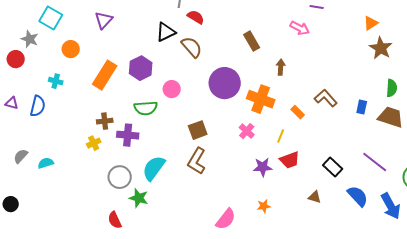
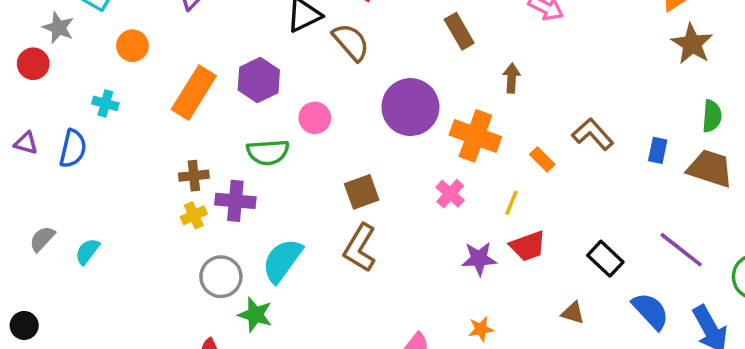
yellow cross: (94, 143) -> (194, 215), moved
cyan semicircle: (46, 163) -> (87, 251), turned -35

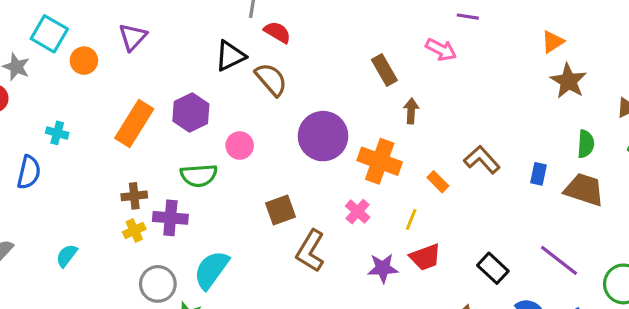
brown rectangle: (459, 31) -> (384, 70), moved
orange circle: (132, 46) -> (84, 61), moved
brown L-shape: (360, 248) -> (310, 251), moved
cyan semicircle: (87, 251) -> (67, 256), moved

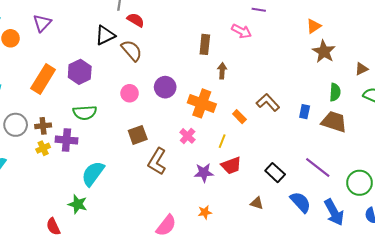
brown rectangle: (384, 70) -> (205, 44), turned 36
purple circle: (323, 136) -> (165, 87), size x0.7
pink circle: (240, 146) -> (130, 93), moved
gray circle: (158, 284) -> (16, 125), moved

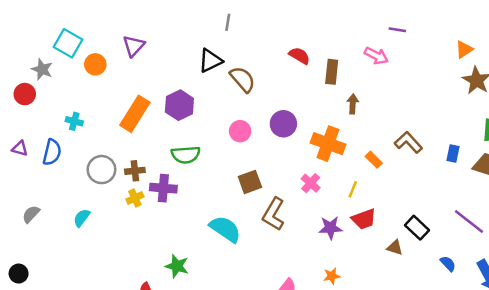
red semicircle: (136, 20) -> (299, 56), moved
cyan semicircle: (93, 174) -> (225, 229), moved, turned 88
blue semicircle: (300, 202) -> (448, 264), size x0.6
brown triangle: (257, 203) -> (395, 248), moved

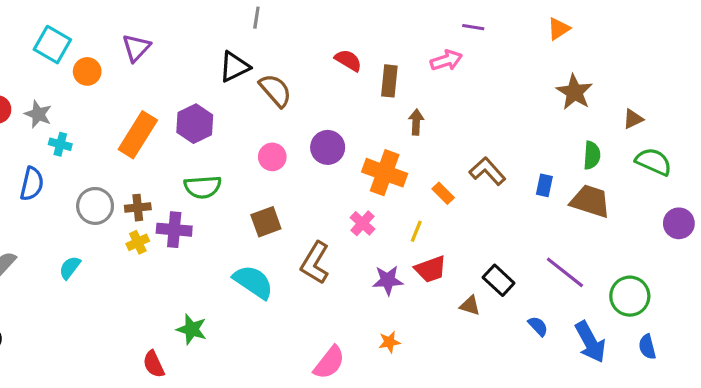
orange triangle: (464, 50) -> (559, 29), moved
pink arrow: (376, 56) -> (446, 60), turned -45
gray star: (42, 69) -> (38, 114), moved
brown square: (250, 182) -> (266, 222), moved

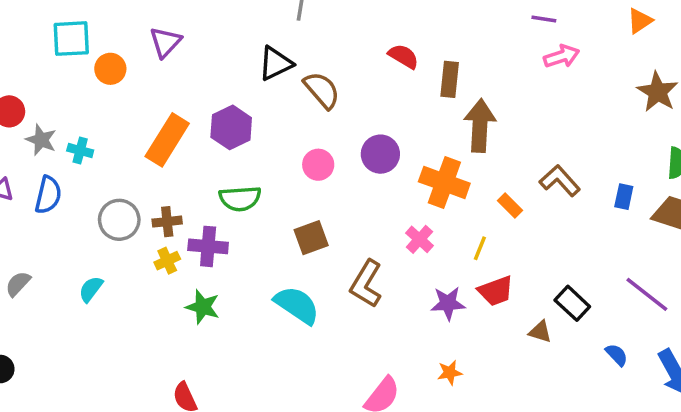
cyan square: (52, 45) -> (71, 39), turned -33
pink arrow: (446, 60) -> (562, 56), moved
gray star: (38, 114) -> (41, 140), moved
brown arrow: (416, 122) -> (480, 126), size x1.8
green star: (192, 329) -> (203, 307), moved

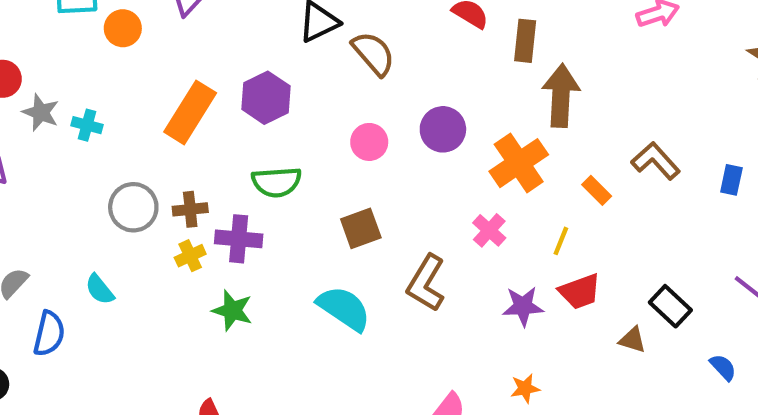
orange cross: (444, 182) -> (519, 163), turned 36
blue semicircle: (48, 195) -> (49, 334), moved
cyan semicircle: (91, 289) -> (100, 289), turned -76

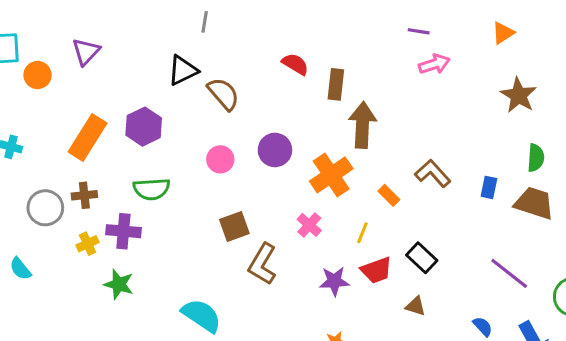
brown cross: (190, 209) -> (84, 195), moved
brown square: (361, 228) -> (234, 227), moved
black rectangle: (670, 306) -> (422, 258), moved
cyan semicircle: (344, 308) -> (202, 316), moved

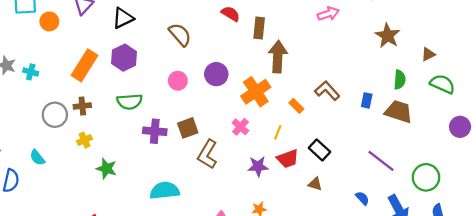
black triangle: (183, 70) -> (123, 18), moved
purple cross: (123, 231) -> (155, 131), moved
cyan semicircle: (202, 316) -> (165, 191), turned -40

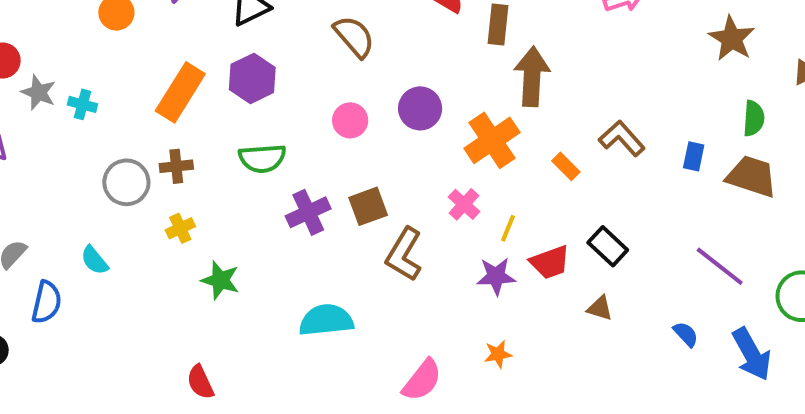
purple cross: (155, 131) -> (308, 212), turned -30
yellow line: (278, 132) -> (508, 228), moved

